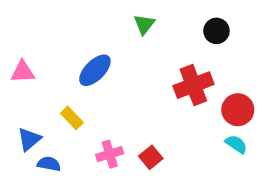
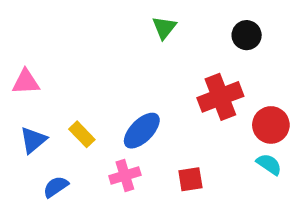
blue ellipse: (95, 70) -> (142, 131), moved
blue triangle: (29, 139) -> (33, 140), moved
red square: (151, 157) -> (190, 179), moved, turned 30
blue semicircle: (49, 164) -> (56, 187), turned -45

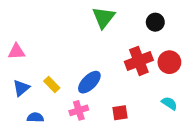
green triangle: (164, 28) -> (104, 17), size x1.5
red circle: (271, 125) -> (169, 62), moved
blue semicircle: (56, 187) -> (35, 117), turned 35

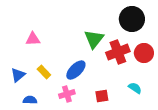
green triangle: (104, 17) -> (94, 39), moved
black circle: (155, 22) -> (132, 19), size x1.6
pink triangle: (16, 52) -> (33, 39), moved
cyan semicircle: (169, 103) -> (135, 88), moved

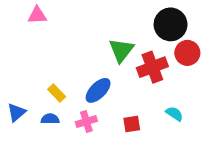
pink triangle: (33, 39) -> (37, 15), moved
red circle: (144, 53) -> (187, 53), moved
blue triangle: (18, 75) -> (16, 112), moved
blue semicircle: (30, 100) -> (50, 119), moved

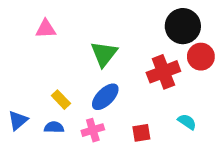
pink triangle: (37, 15) -> (46, 29), moved
green triangle: (121, 50) -> (104, 54), moved

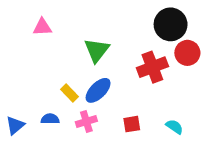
yellow rectangle: (61, 100) -> (70, 93), moved
blue triangle: (18, 120) -> (15, 125), moved
cyan semicircle: (187, 122) -> (174, 127), moved

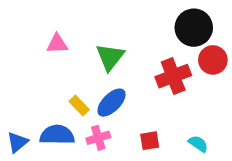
pink triangle: (42, 27) -> (57, 44), moved
blue semicircle: (50, 119) -> (57, 135), size x1.6

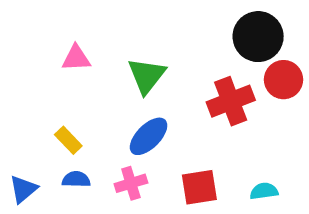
yellow rectangle: (79, 105) -> (68, 140), moved
blue semicircle: (57, 135) -> (76, 179), size x0.6
red square: (150, 141) -> (199, 187), size x1.4
cyan semicircle: (198, 144) -> (264, 191), turned -42

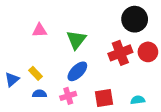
red circle: (284, 80) -> (148, 52), moved
blue triangle: (23, 189) -> (12, 80), moved

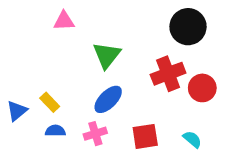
pink triangle: (40, 30) -> (64, 21), moved
red circle: (148, 52) -> (202, 88), moved
cyan semicircle: (138, 100) -> (192, 139), turned 48

